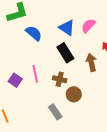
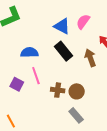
blue semicircle: (34, 33) -> (29, 52), moved, turned -36
brown cross: (60, 79) -> (58, 90), moved
gray rectangle: (55, 112) -> (76, 115), moved

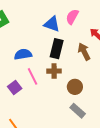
black rectangle: (63, 51) -> (57, 49), turned 60
purple square: (17, 84) -> (15, 87), turned 32
brown cross: (58, 90) -> (54, 71), moved

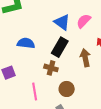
pink line: (33, 76) -> (35, 91), moved

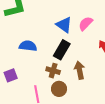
brown arrow: (85, 58) -> (80, 70), moved
brown circle: (67, 89) -> (59, 89), moved

